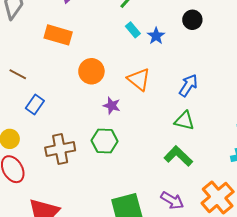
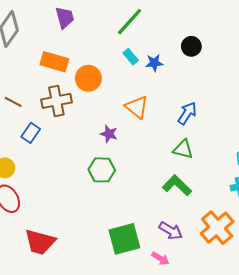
blue star: (156, 36) -> (154, 63), turned 30
orange circle: (91, 71) -> (88, 78), moved
brown cross: (60, 149) -> (56, 101), moved

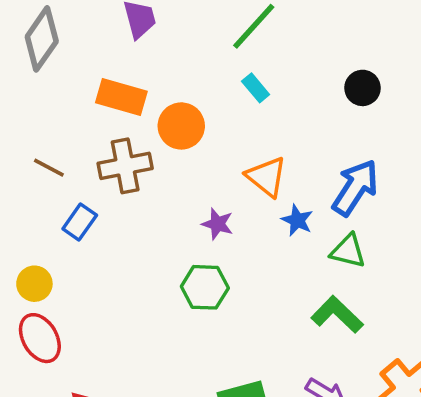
black circle: (191, 46) -> (362, 88), moved
blue star: (154, 63) -> (297, 220), moved, turned 30
blue arrow: (187, 113) -> (355, 188), size x1.4

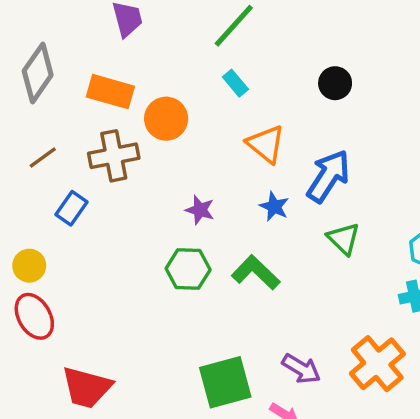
gray diamond: (42, 39) -> (38, 73), moved
brown line: (49, 168) -> (43, 158), turned -64
orange triangle: (266, 177) -> (266, 144), moved
green triangle: (348, 251) -> (344, 239), moved, turned 30
green L-shape: (337, 314) -> (256, 272), moved

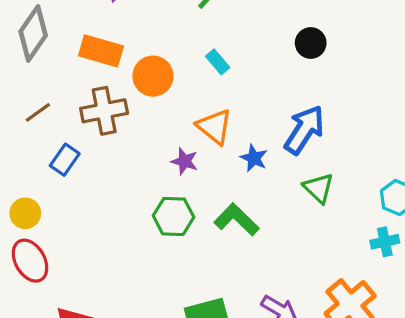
cyan rectangle: (235, 83) -> (218, 62), moved
orange triangle: (266, 144) -> (214, 127), moved

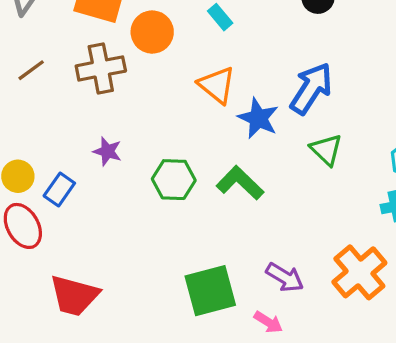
blue star: (254, 158) -> (258, 118), size x1.4
blue rectangle: (65, 160) -> (59, 190), moved
purple star: (185, 161) -> (107, 151), moved

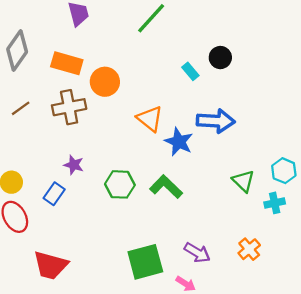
cyan rectangle: (220, 17) -> (190, 71), moved
blue arrow: (311, 88) -> (216, 121), turned 60
green triangle: (326, 150) -> (243, 181), moved
blue rectangle: (59, 190) -> (54, 194), moved
orange cross: (359, 272) -> (249, 249), size x0.6

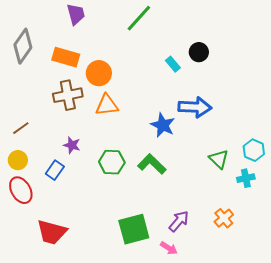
brown line: (21, 108) -> (21, 128), moved
orange triangle: (150, 119) -> (107, 105), moved, turned -45
purple arrow: (197, 253) -> (179, 221), turned -80

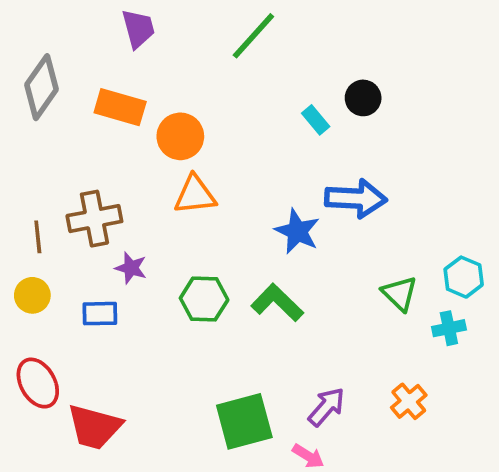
brown cross: (68, 95) -> (94, 219), moved
brown line: (21, 128) -> (38, 237), turned -60
blue rectangle: (55, 170) -> (100, 314), turned 54
red ellipse: (21, 190) -> (38, 383), moved

